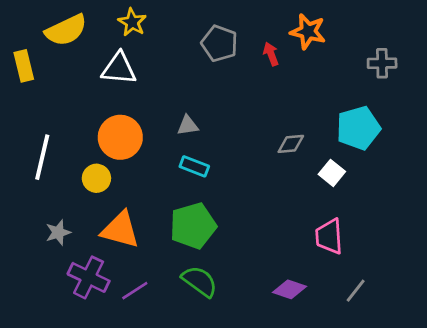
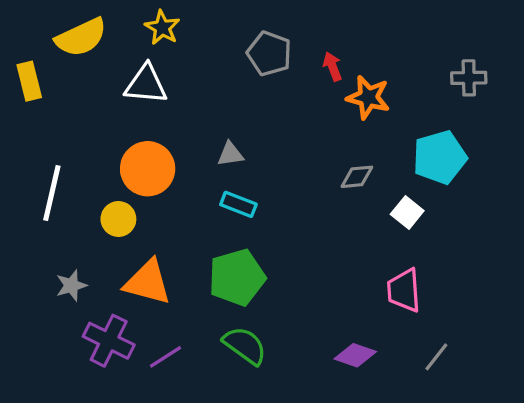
orange star: (308, 31) -> (368, 97), moved

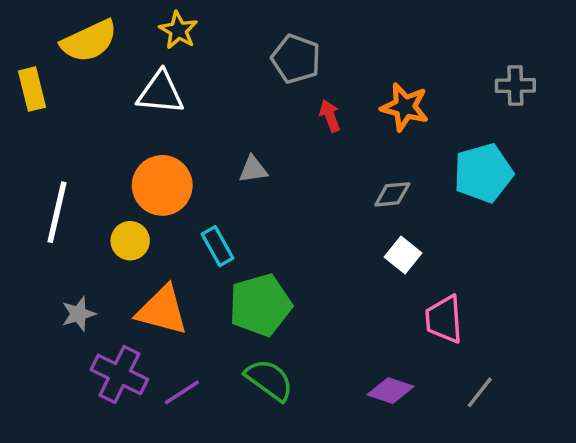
red arrow: (333, 67) -> (330, 116), moved
cyan rectangle: (238, 204) -> (218, 246), moved, turned 40
white square: (407, 212) -> (403, 255), moved

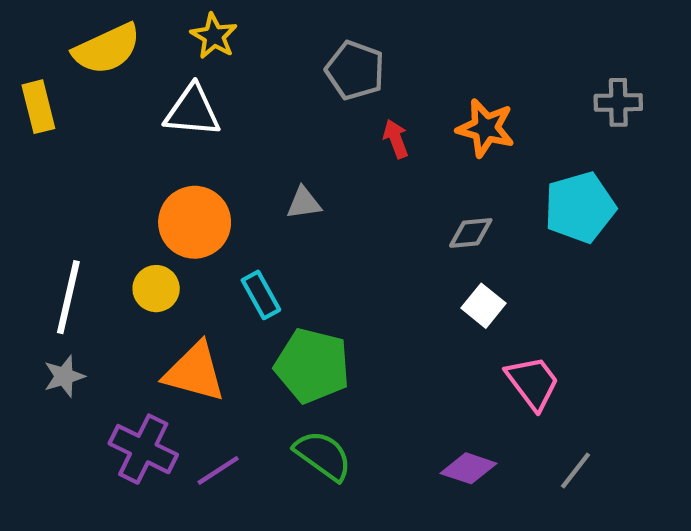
white line: (57, 212) -> (68, 297), moved
green pentagon: (260, 305) -> (312, 366), turned 30
gray star: (78, 314) -> (64, 376), moved
pink trapezoid: (444, 319) -> (533, 383), turned 147

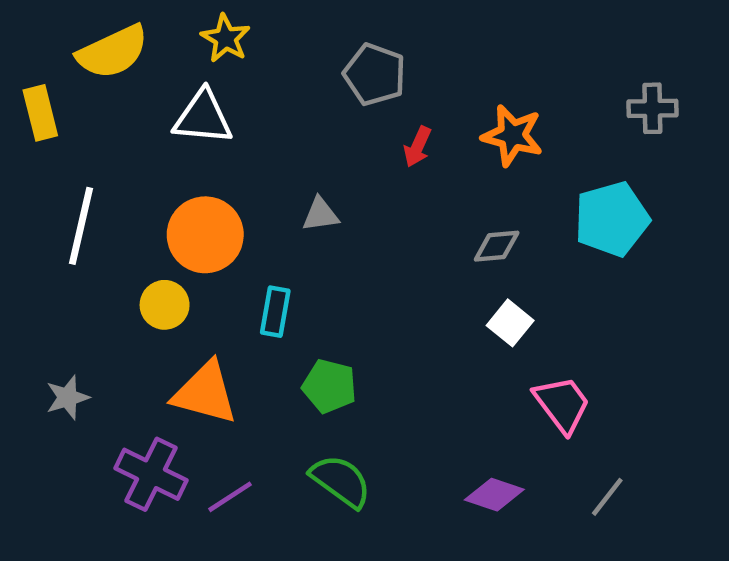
red arrow: (396, 139) -> (418, 147), turned -135
cyan rectangle: (261, 295) -> (275, 312), turned 39
white line: (68, 297) -> (81, 226), moved
green pentagon: (312, 366) -> (329, 386), size x0.7

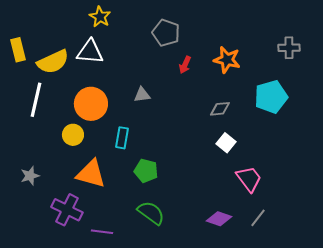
yellow semicircle: (113, 52) -> (53, 62), moved
purple line: (230, 497) -> (102, 232), moved, turned 40
gray line: (607, 497) -> (258, 218), moved

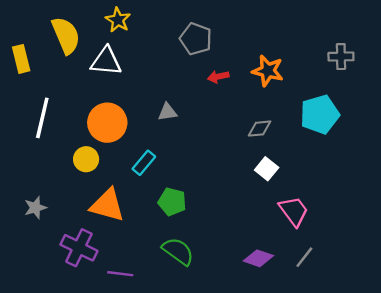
yellow semicircle: (53, 62) -> (66, 35), moved, turned -88
red arrow: (185, 65) -> (218, 77), turned 54
cyan rectangle: (122, 138) -> (144, 163), turned 30

